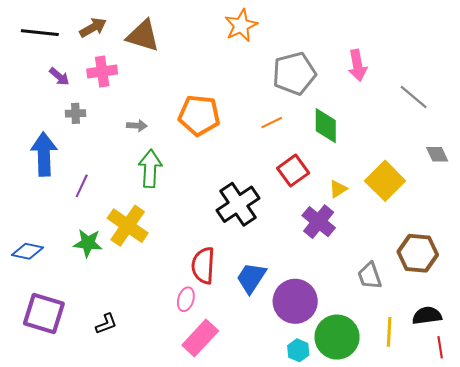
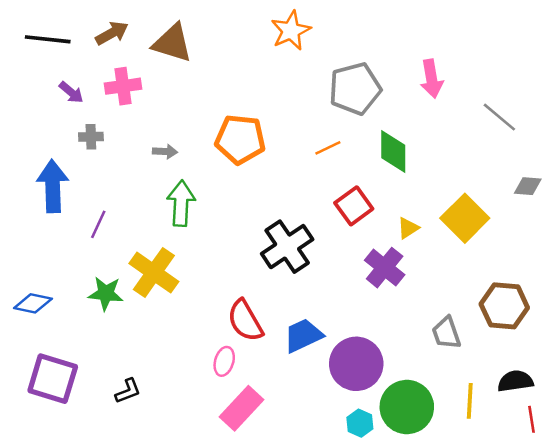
gray diamond: (437, 154) -> (528, 186), turned -60
red semicircle: (203, 266) -> (245, 321), turned -33
blue trapezoid: (251, 278) -> (303, 335), turned 32

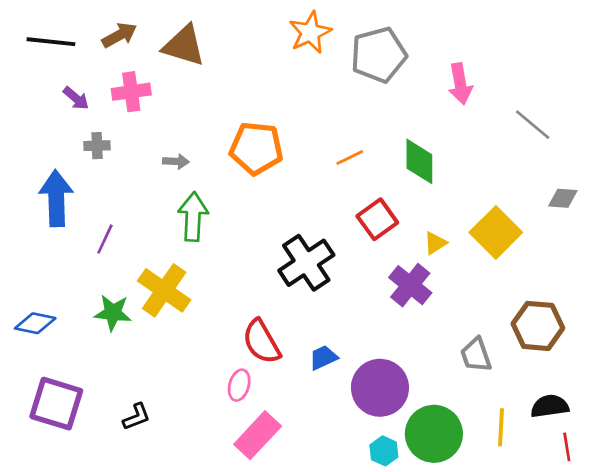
gray pentagon: (355, 89) -> (379, 55), moved
blue trapezoid: (303, 335) -> (323, 357), size x0.7

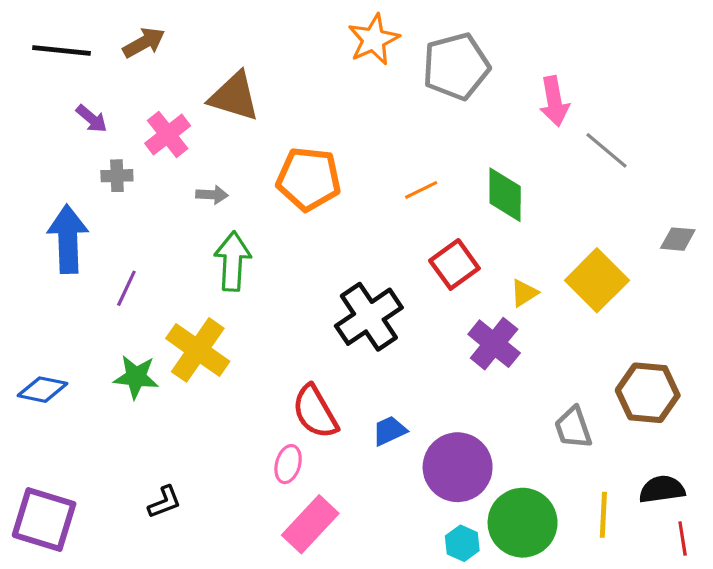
brown triangle: (184, 46) -> (234, 96), moved
pink cross: (131, 92) -> (168, 135), moved, turned -30
gray line: (533, 125) -> (607, 150), moved
purple square: (56, 404) -> (44, 519), moved

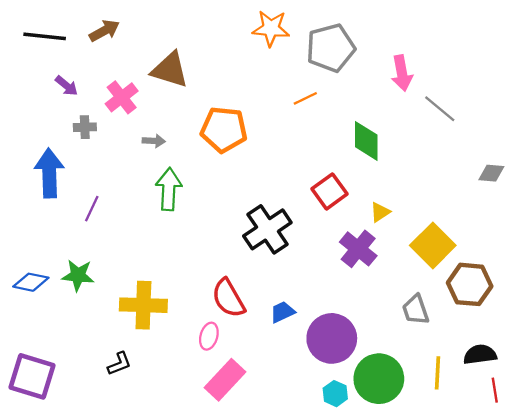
orange star: (374, 39) -> (271, 28), turned 30
orange line: (421, 190) -> (305, 98), moved
yellow square: (597, 280) -> (433, 245), moved
yellow cross: (198, 350) -> (143, 305), moved, turned -33
green star: (136, 377) -> (78, 275), moved

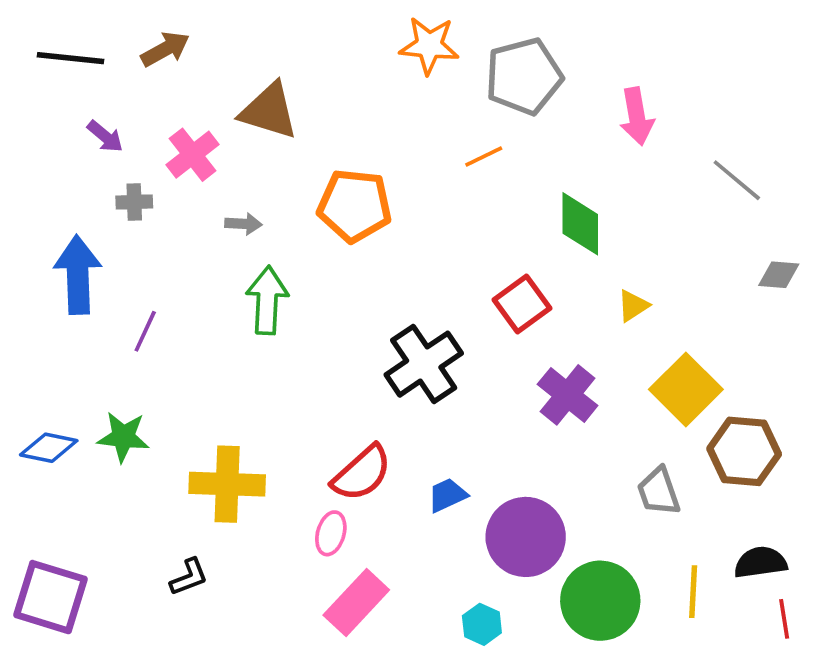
gray line: (440, 109) -> (737, 180), moved
yellow triangle: (380, 212) -> (633, 306), moved
red semicircle: (228, 298) -> (362, 473), turned -102
cyan hexagon: (335, 394) -> (482, 624), moved

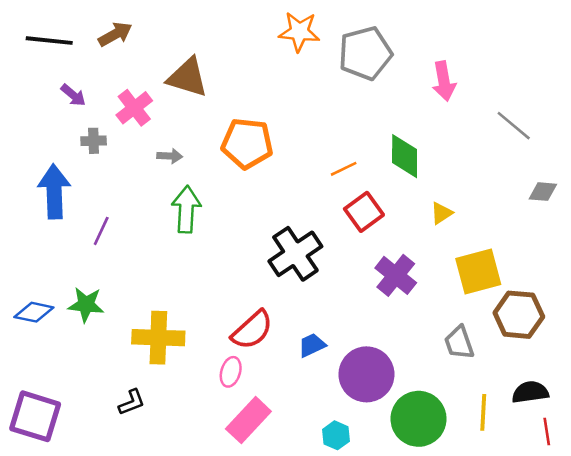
orange line: (484, 156) -> (344, 169), moved
yellow square: (686, 389) -> (478, 272), turned 30

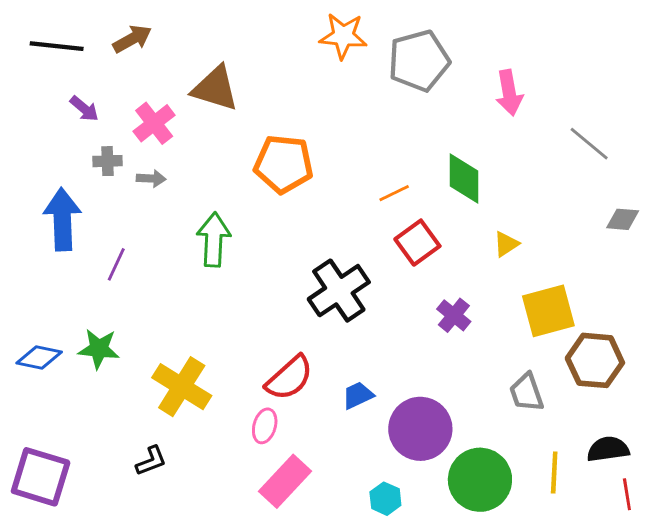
gray arrow: (170, 156) -> (151, 179), moved
purple cross: (396, 275) -> (454, 315), size x0.7
yellow cross: (158, 338) -> (182, 387), turned 30

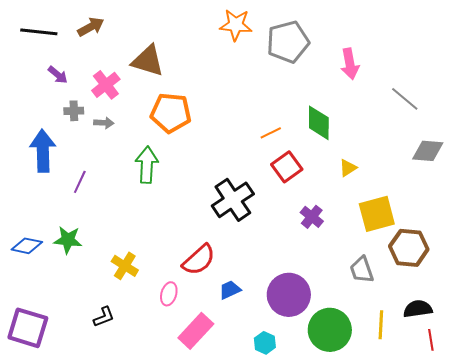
orange pentagon: (284, 164) -> (171, 113), moved
gray diamond: (623, 219) -> (428, 151), size x1.4
yellow cross: (182, 387) -> (125, 266), size x0.7
blue trapezoid: (358, 395) -> (230, 290), moved
pink ellipse: (265, 426) -> (169, 294), moved

